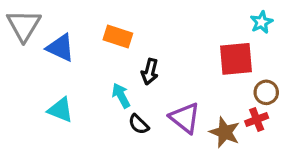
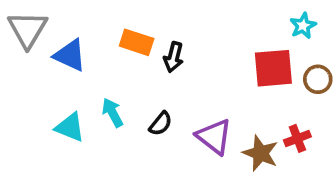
black arrow: (150, 72) -> (174, 57), moved
brown circle: (266, 92) -> (318, 79), moved
cyan arrow: (121, 96) -> (113, 113), moved
black semicircle: (139, 124) -> (161, 124), moved, turned -95

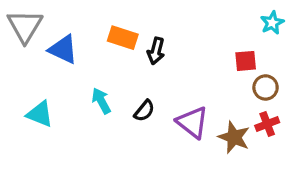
red square: (273, 68) -> (246, 61), size x0.6
brown circle: (318, 79) -> (266, 87), moved
cyan triangle: (70, 127) -> (40, 114), moved

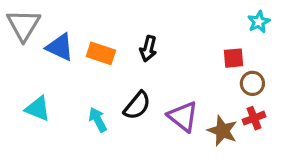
orange rectangle: (123, 38) -> (101, 53), moved
cyan arrow: (101, 101) -> (98, 120), moved
black semicircle: (144, 111) -> (137, 105), size x1.4

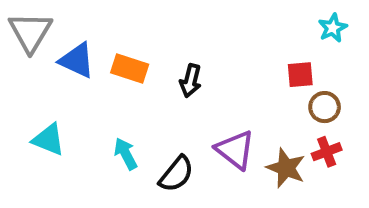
black arrow: (148, 49) -> (191, 81), moved
black semicircle: (137, 105) -> (176, 174), moved

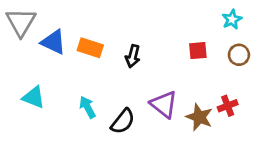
red square: (300, 75) -> (198, 51), moved
brown circle: (325, 107) -> (239, 55), moved

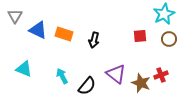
cyan star: (232, 19) -> (164, 14), size x1.5
gray triangle: (21, 22) -> (15, 16), size x0.7

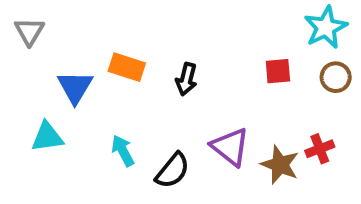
blue triangle: (38, 30) -> (75, 87), moved, turned 36
cyan triangle: (24, 69) -> (47, 137), turned -30

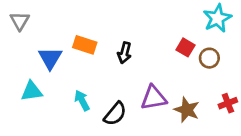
red square: (278, 71) -> (185, 47), turned 36
brown circle: (336, 77) -> (209, 58), moved
purple triangle: (230, 147) -> (154, 98), turned -48
red cross: (320, 149) -> (228, 103), moved

